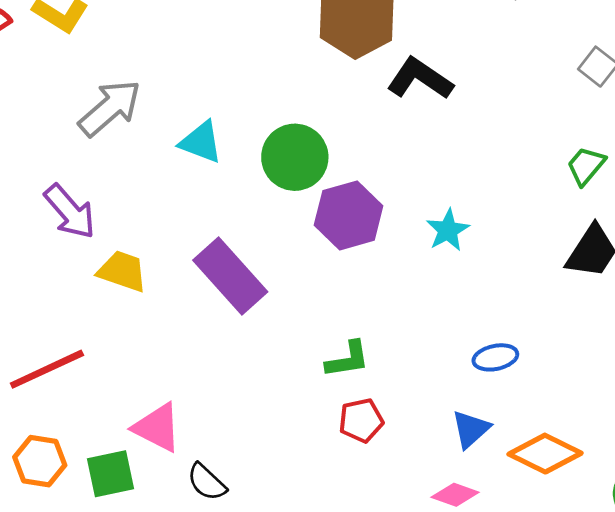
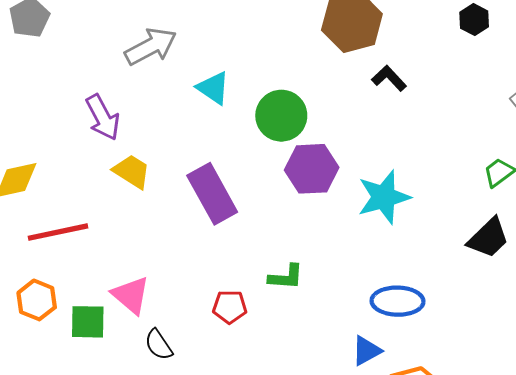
black L-shape: (420, 79) -> (389, 78), size x0.7
cyan star: (448, 230) -> (384, 197), size x1.6
blue ellipse: (495, 357) -> (398, 301), size x1.5
red pentagon: (361, 420) -> (230, 307), moved

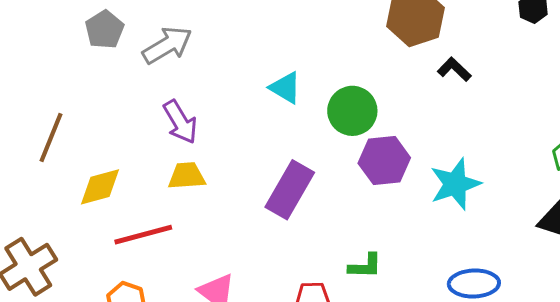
gray arrow: (151, 46) -> (167, 45), moved
yellow trapezoid: (132, 171) -> (187, 176), moved, turned -33
purple rectangle: (212, 194) -> (290, 190), turned 62

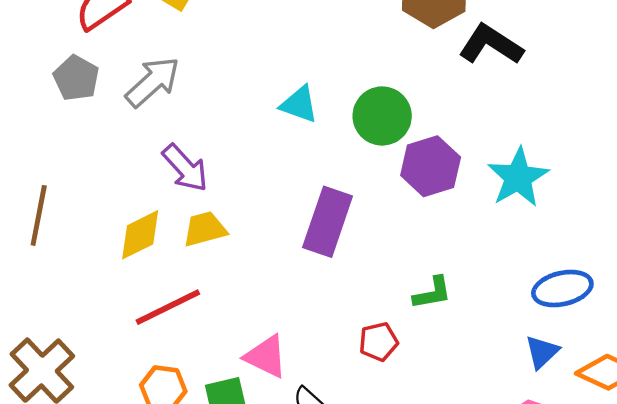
black L-shape: (454, 69) -> (491, 45), size x1.6
yellow diamond: (100, 187) -> (140, 235), moved

